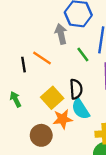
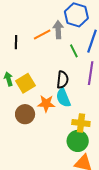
orange line: (42, 58) -> (42, 34), moved, turned -72
black line: (23, 65) -> (16, 42), moved
yellow square: (52, 98) -> (25, 83), moved

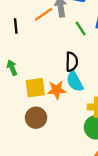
yellow square: (25, 83) -> (35, 88), moved, turned 30
brown circle: (25, 114) -> (36, 118), moved

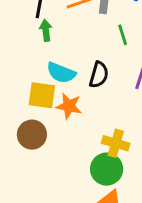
green arrow: (12, 68) -> (46, 30), moved
cyan semicircle: (75, 81) -> (61, 73), moved, turned -55

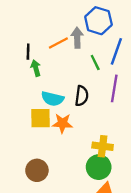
brown circle: (32, 135) -> (37, 170), moved

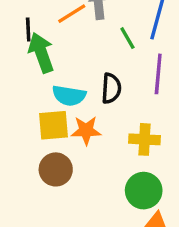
green arrow: (36, 68) -> (41, 53), size x1.6
yellow cross: (103, 146) -> (144, 139), moved
brown circle: (37, 170) -> (56, 169), moved

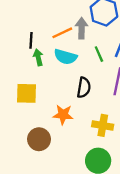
green arrow: (41, 53) -> (38, 57), size x0.6
cyan semicircle: (69, 96) -> (66, 57), moved
yellow square: (53, 125) -> (26, 93), moved

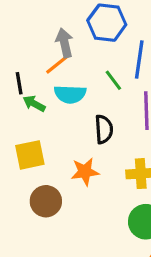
gray arrow: (82, 28) -> (65, 43), moved
green arrow: (38, 57) -> (34, 104), turned -35
brown circle: (39, 139) -> (46, 201), moved

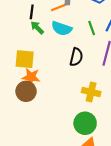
orange star: (85, 172) -> (31, 77), moved

